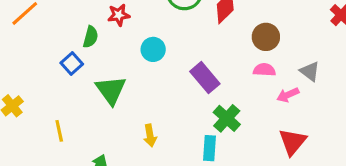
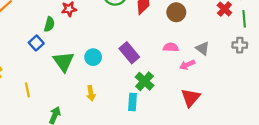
brown circle: (266, 37) -> (176, 12), moved
cyan circle: (153, 49) -> (93, 57), moved

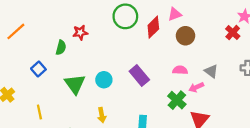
blue square: (36, 43) -> (38, 69), moved
green cross: (145, 81) -> (177, 100), moved

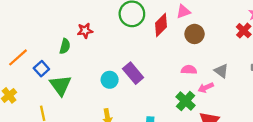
orange line: (16, 31) -> (18, 57), moved
purple rectangle: (139, 75) -> (133, 73), moved
green triangle: (75, 84) -> (60, 85), moved

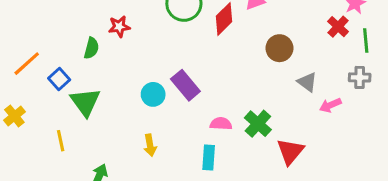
brown circle: (195, 34) -> (279, 48), moved
pink semicircle: (189, 70) -> (221, 124), moved
pink arrow: (206, 88) -> (330, 105), moved

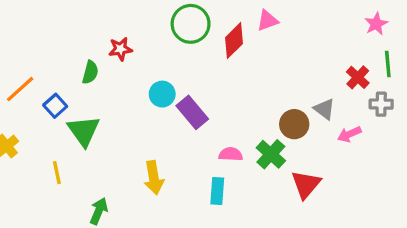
red cross: (338, 27) -> (358, 77), moved
brown circle: (279, 48) -> (294, 124), moved
cyan circle: (153, 94) -> (162, 94), moved
yellow arrow: (150, 145) -> (154, 178), size x1.4

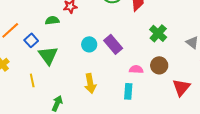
green semicircle: (90, 72) -> (52, 20), turned -112
cyan circle: (162, 94) -> (89, 44), moved
brown circle: (294, 124) -> (159, 65), moved
green cross: (271, 154) -> (158, 33), moved

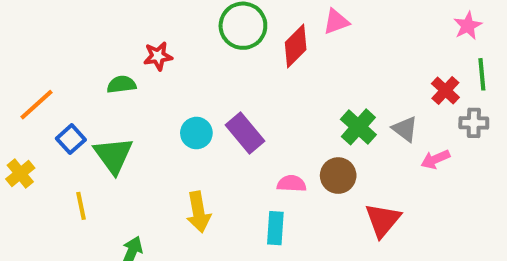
green cross: (158, 33) -> (358, 127), moved
blue square: (31, 40) -> (71, 139), moved

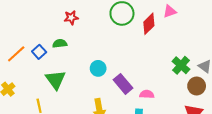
red star: (158, 56) -> (71, 18), moved
purple rectangle: (245, 133) -> (123, 84), moved
blue square: (71, 139) -> (39, 52), moved
brown circle: (338, 176) -> (197, 86), moved

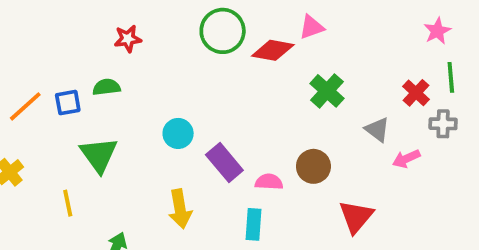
red diamond: (149, 24) -> (273, 50), turned 55
blue square: (39, 52) -> (68, 103), turned 32
green cross: (181, 65) -> (327, 91), moved
brown circle: (197, 86) -> (313, 166), moved

